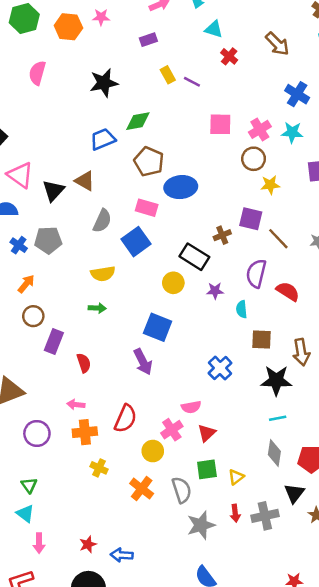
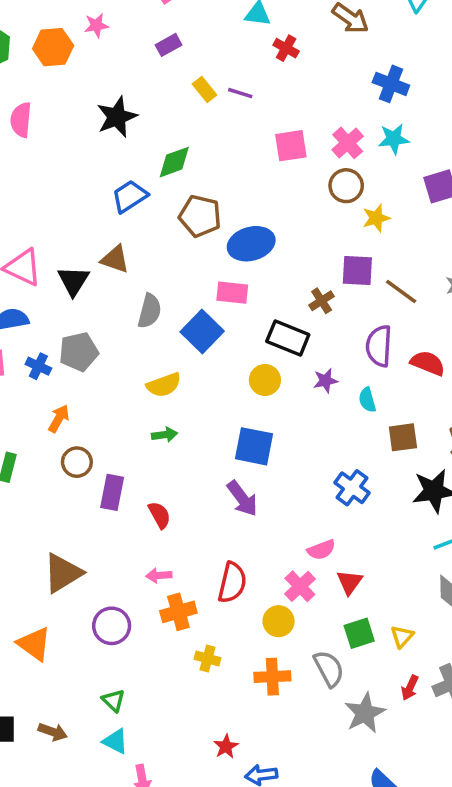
pink rectangle: (147, 208) -> (232, 293), moved
orange cross: (142, 489) -> (272, 677), turned -30
red arrow: (235, 513) -> (410, 688), turned 42
red star: (88, 544) -> (226, 747), moved

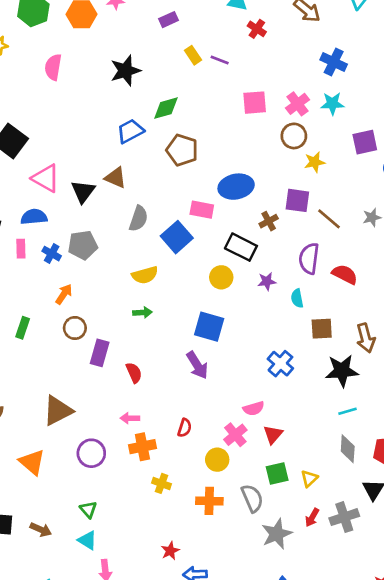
blue ellipse: (251, 244) -> (236, 187), moved
red semicircle: (232, 583) -> (185, 428), size x0.6

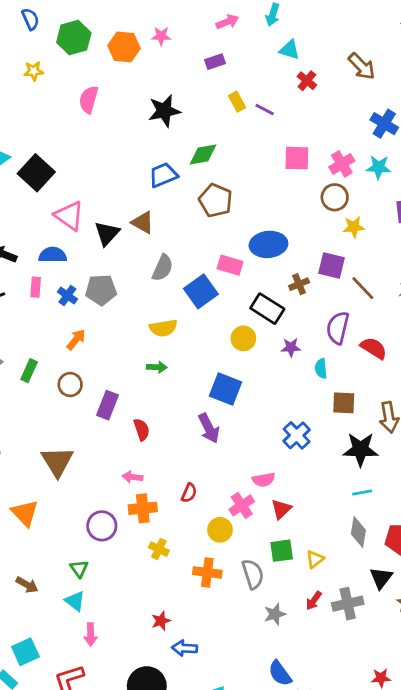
brown circle: (75, 328) -> (70, 385), moved
brown triangle: (58, 411) -> (57, 461), turned -40
purple circle: (91, 453) -> (102, 526), moved
gray star: (277, 534) -> (275, 614), size x0.7

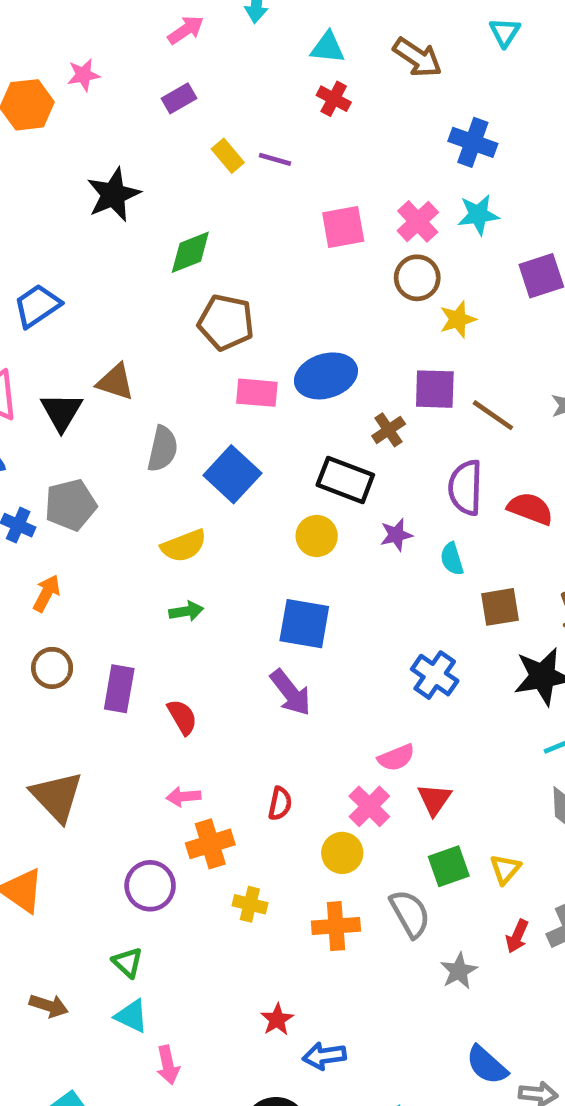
cyan triangle: (289, 50) -> (328, 48), moved
blue trapezoid: (163, 175) -> (37, 306), moved
pink rectangle: (230, 265) -> (257, 393), moved

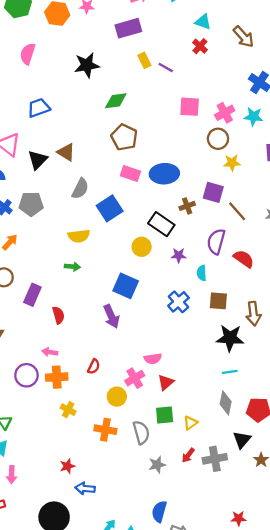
purple rectangle: (179, 98) -> (128, 28), size x1.6
blue cross: (435, 675) -> (178, 302), moved
purple circle: (150, 886) -> (26, 375), moved
blue semicircle: (487, 1065) -> (159, 511), turned 50

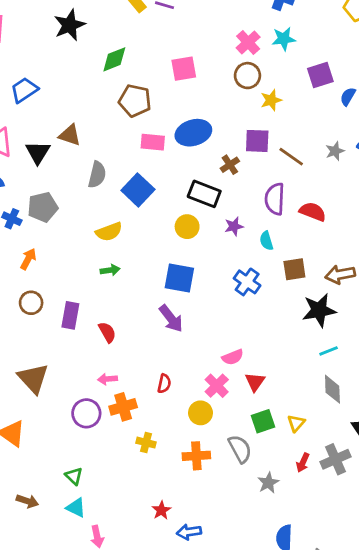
pink square: (190, 107) -> (184, 69), moved
brown arrow: (253, 314) -> (340, 275), turned 100

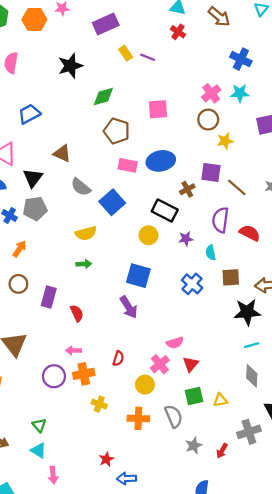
black triangle: (38, 152) -> (33, 178), moved
gray semicircle: (97, 175) -> (81, 187), turned 110
yellow triangle: (296, 423) -> (220, 400), turned 32
red arrow: (303, 463) -> (222, 451), moved

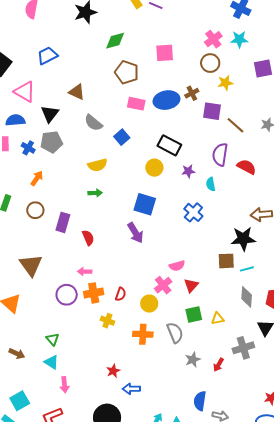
brown cross: (187, 189) -> (192, 93), moved
blue square: (112, 202) -> (122, 137), size x0.7
brown square: (231, 277) -> (226, 261), moved
red semicircle: (118, 358) -> (121, 294), moved

